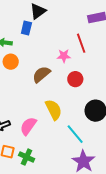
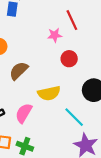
brown semicircle: (41, 74) -> (19, 71), moved
yellow semicircle: (54, 110) -> (49, 93), turned 110

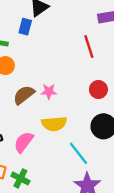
pink star: (55, 35) -> (49, 92), moved
red circle: (69, 59) -> (98, 89), moved

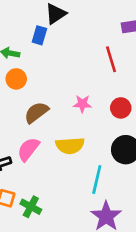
pink star: (49, 92) -> (82, 104), moved
pink semicircle: (24, 142) -> (28, 149), moved
cyan line: (78, 153) -> (97, 180), turned 50

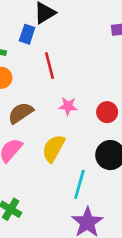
red line: (111, 59) -> (49, 66), moved
yellow semicircle: (70, 146) -> (53, 148), turned 120

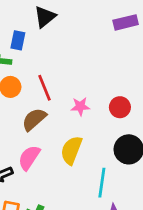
blue rectangle: (27, 34) -> (18, 40), moved
red line: (49, 66) -> (45, 88), moved

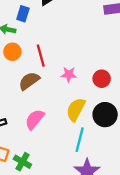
yellow semicircle: (71, 150) -> (76, 109), moved
pink semicircle: (29, 158) -> (35, 119), moved

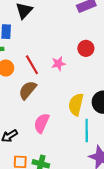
pink star: (69, 74) -> (58, 64), moved
red circle: (102, 79) -> (86, 48), moved

